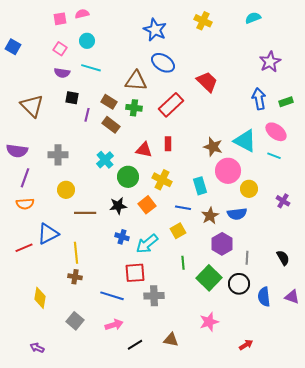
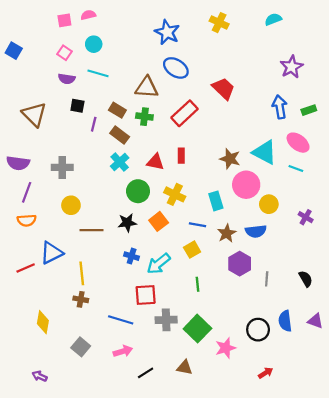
cyan cross: (105, 160) -> (120, 162), moved
green square: (209, 278) -> (197, 329), moved
black circle: (239, 284) -> (258, 330), moved

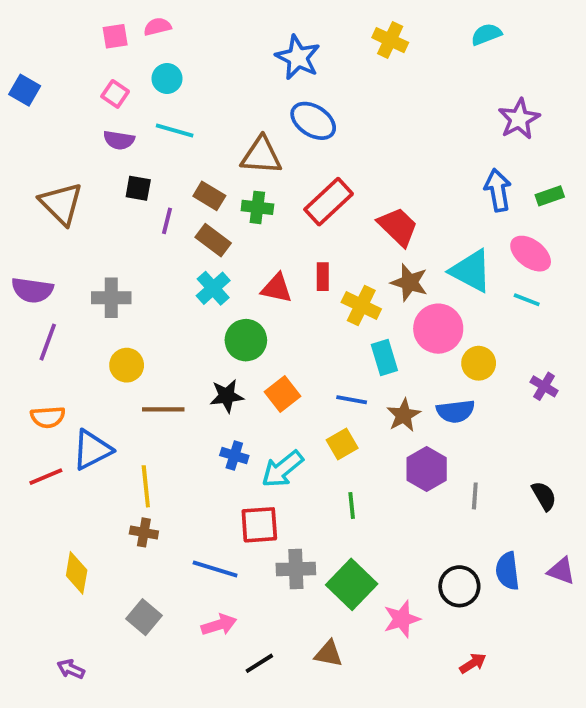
red trapezoid: (223, 88) -> (398, 227), moved
yellow cross: (175, 194) -> (361, 306), moved
orange semicircle: (27, 220) -> (48, 417), moved

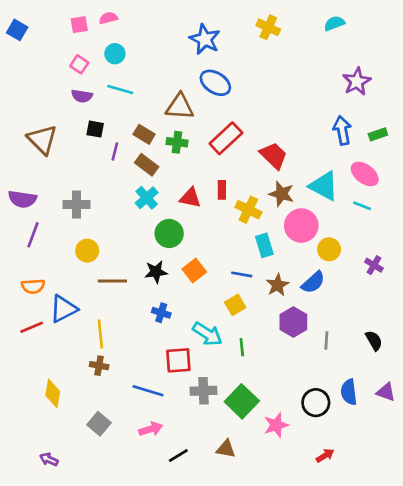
blue square: (25, 90) -> (17, 30), moved
blue semicircle: (456, 411) -> (313, 282), turned -35
cyan arrow: (282, 469) -> (207, 334), moved, turned -108

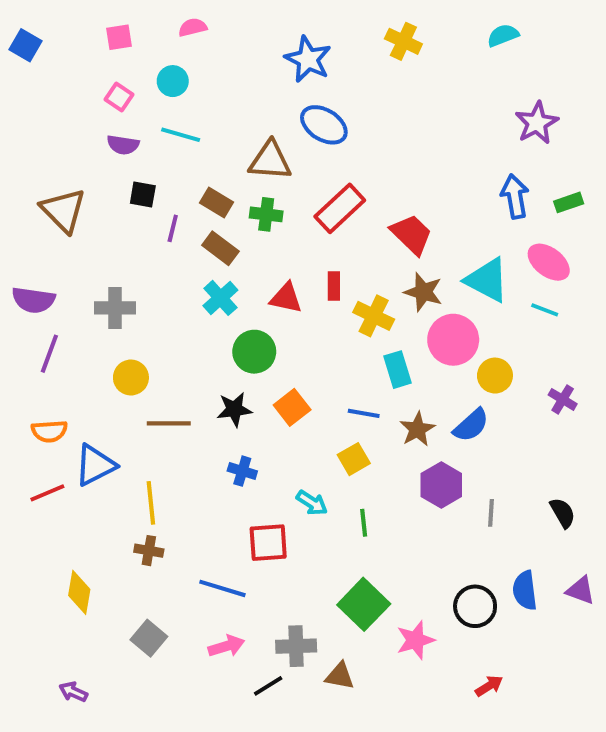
pink semicircle: (108, 18) -> (193, 27), moved
cyan arrow: (207, 334) -> (312, 503), size x0.7
gray cross: (203, 391) -> (296, 646), moved

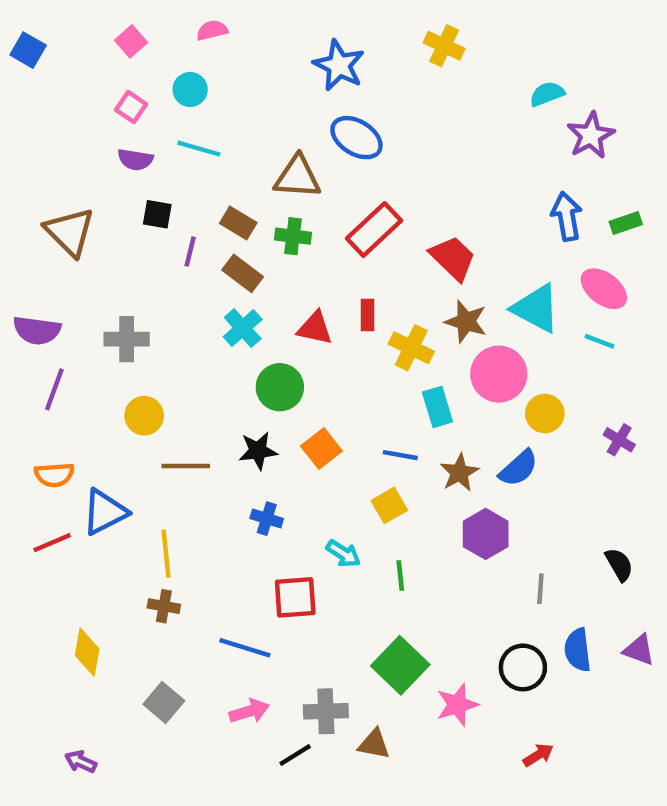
cyan semicircle: (503, 35) -> (547, 94), moved
pink square: (119, 37) -> (131, 41), turned -32
gray line: (491, 513) -> (540, 589), moved

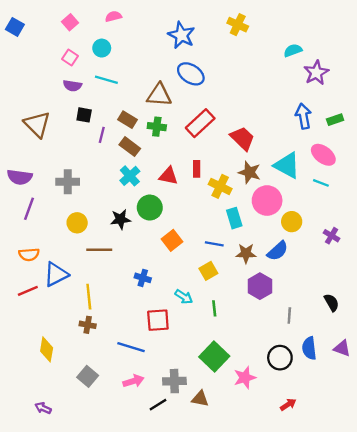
black star: (258, 451) -> (120, 219), moved
brown star: (459, 473) -> (246, 253), turned 30

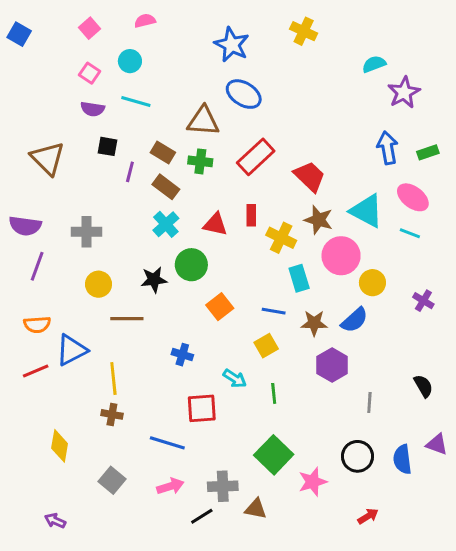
blue semicircle: (309, 348) -> (402, 459), moved

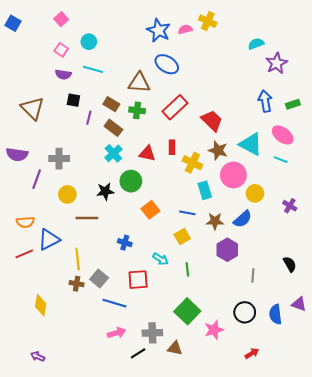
pink semicircle: (145, 21) -> (185, 29), moved
purple line: (37, 266) -> (37, 179), moved
gray square: (112, 480) -> (99, 279), moved

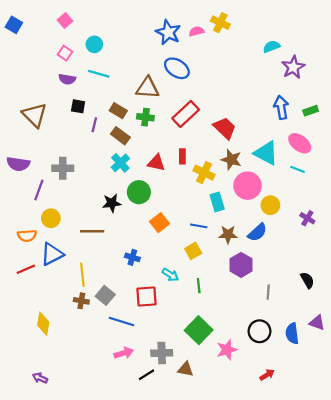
yellow circle: (67, 194) -> (51, 218), moved

